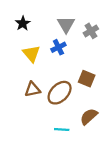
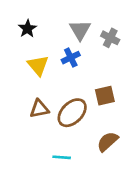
gray cross: (91, 31) -> (110, 38), turned -32
brown square: (87, 79) -> (105, 96), turned -35
cyan line: (62, 129) -> (62, 157), moved

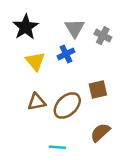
black star: (27, 29) -> (26, 27), size x1.5

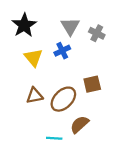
brown semicircle: (100, 132) -> (80, 124), moved

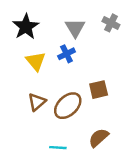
gray cross: (97, 33) -> (111, 23), moved
brown triangle: (35, 96) -> (37, 102), turned -30
brown semicircle: (80, 124) -> (99, 138), moved

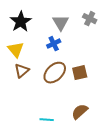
yellow triangle: (36, 61) -> (16, 50), moved
brown triangle: (37, 102) -> (22, 71), moved
brown ellipse: (68, 106) -> (55, 73), moved

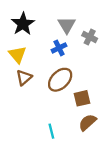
gray cross: (90, 19) -> (90, 37), moved
brown square: (80, 73) -> (82, 98), moved
cyan line: (47, 120) -> (51, 131), turned 72

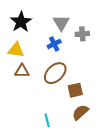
gray cross: (90, 37) -> (82, 34), turned -32
yellow triangle: (17, 55) -> (16, 50), turned -42
brown triangle: (24, 77) -> (22, 71), turned 42

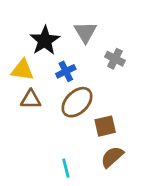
black star: (21, 22) -> (45, 40), moved
gray cross: (82, 34) -> (115, 59), moved, turned 32
blue cross: (54, 44) -> (66, 71), moved

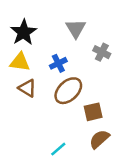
black star: (45, 40) -> (24, 32), moved
brown triangle: (31, 99) -> (27, 88), turned 30
cyan line: (66, 168) -> (58, 149), turned 63

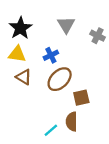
gray cross: (102, 52) -> (98, 36), moved
brown semicircle: (99, 139) -> (72, 122), moved, turned -48

